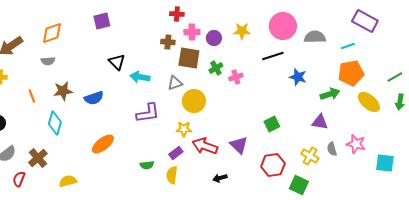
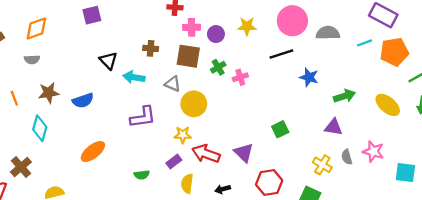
brown cross: (168, 42) -> (151, 48), moved
orange pentagon: (351, 73) -> (394, 52), moved
gray triangle: (175, 83) -> (173, 84), turned 42
red hexagon: (273, 165) -> (269, 183), moved
yellow semicircle: (172, 175) -> (187, 184), moved

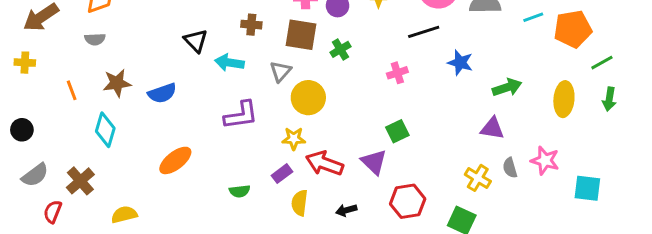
pink cross: (240, 77) -> (397, 73), moved
gray triangle: (173, 84) -> (281, 71), turned 49
yellow ellipse: (388, 105) -> (564, 99), turned 55
green square: (280, 129) -> (397, 131), moved

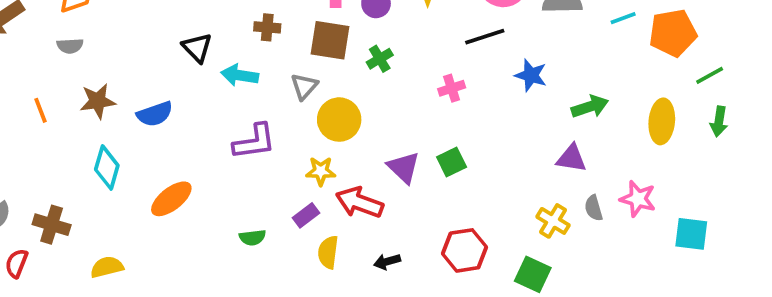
cyan diamond: (105, 130) -> (107, 167), moved
purple triangle: (374, 162) -> (404, 167), moved
brown cross: (80, 181) -> (52, 225), turned -32

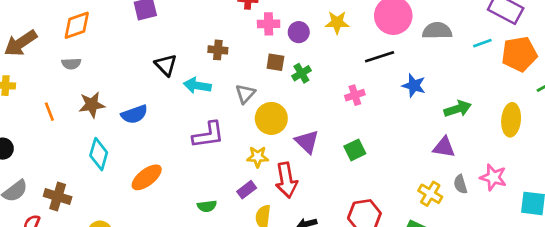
brown square: (330, 40) -> (275, 62), moved, size x0.6
purple triangle: (404, 167) -> (307, 142), moved
red arrow: (359, 202) -> (286, 180), turned -120

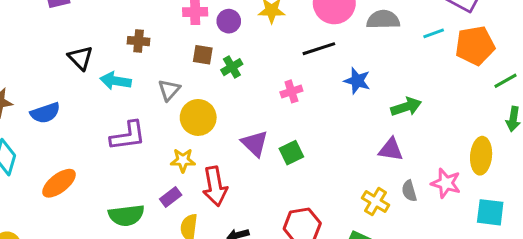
yellow ellipse: (511, 120) -> (481, 156), moved
purple triangle: (307, 142) -> (255, 143), moved
green semicircle: (207, 206) -> (126, 215), size x1.6

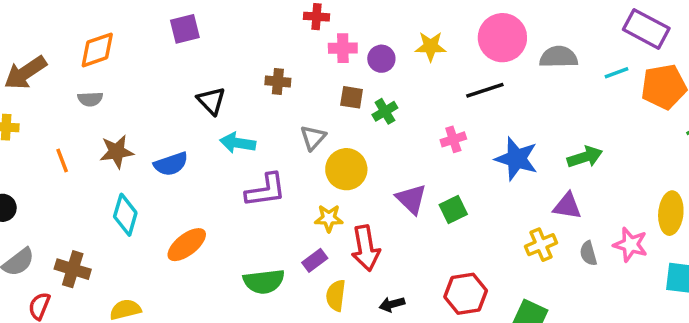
cyan arrow: (116, 81) -> (238, 143), moved
blue star: (357, 81) -> (516, 159), moved, size x1.4
yellow cross: (376, 202) -> (541, 245), moved, turned 36

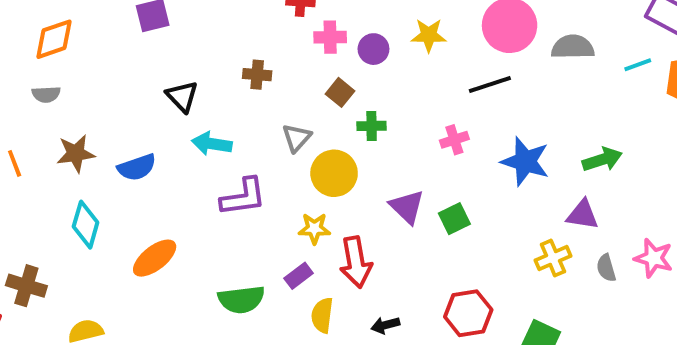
brown square: (352, 97) -> (340, 92), turned 30
green cross: (385, 111) -> (372, 126), moved, turned 30

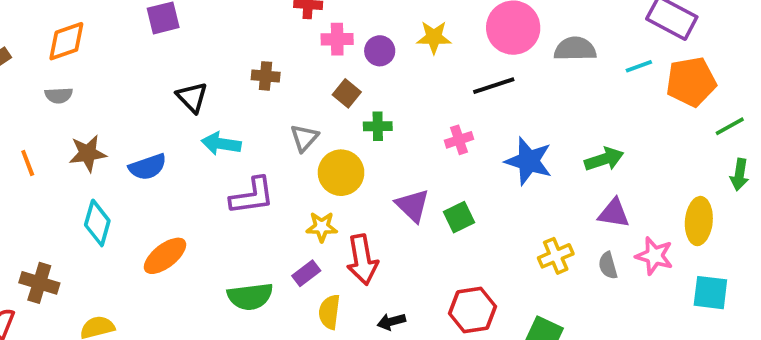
purple triangle: (583, 215) -> (614, 213), moved

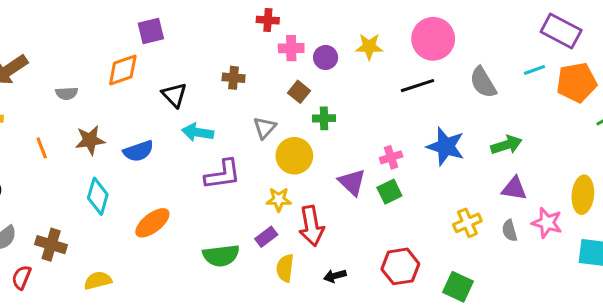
orange diamond: (66, 41) -> (123, 70), moved
gray semicircle: (575, 49) -> (483, 82), moved, turned -120
pink cross: (459, 140) -> (391, 157), moved

